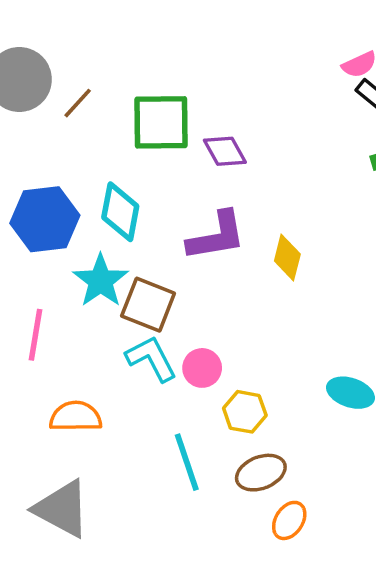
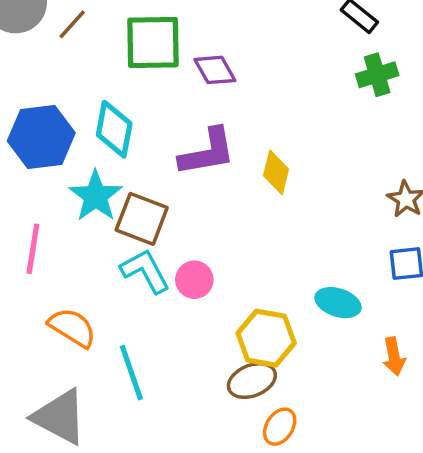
yellow hexagon: (245, 412) -> (266, 338), moved, size x1.4
orange semicircle: (76, 417) -> (72, 328), turned 33
cyan line: (187, 462) -> (131, 373), moved

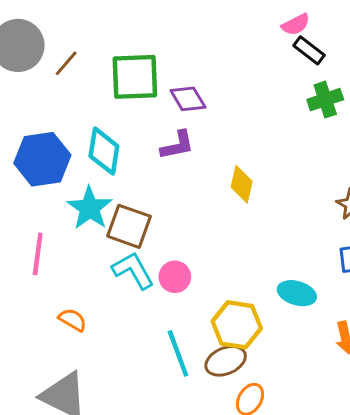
purple L-shape: (207, 152) -> (177, 145), moved, size x0.7
orange semicircle: (72, 328) -> (73, 320), size x0.7
cyan line: (131, 373) -> (178, 353), moved

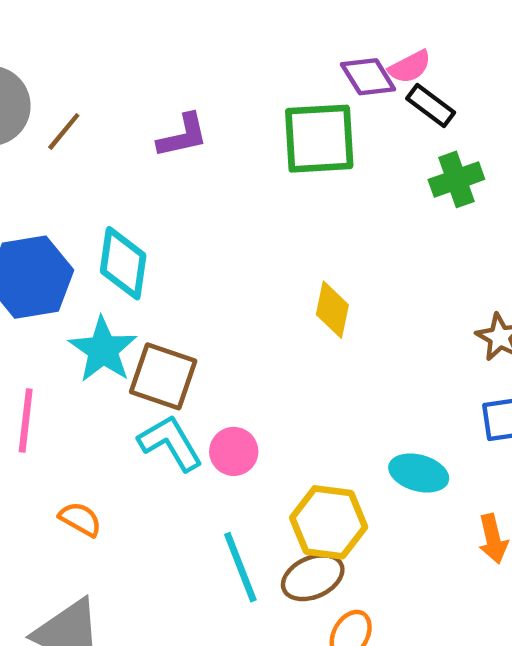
green square: (135, 77) -> (319, 139), moved
purple diamond: (188, 99) -> (368, 77), moved
purple L-shape: (177, 145) -> (183, 136), moved

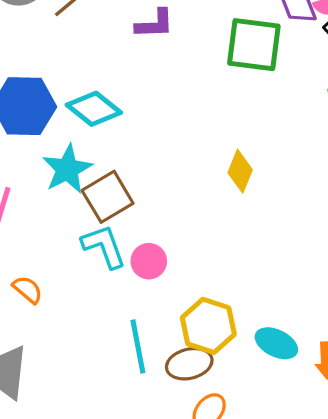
cyan diamond: (123, 263) -> (94, 109), turned -70
brown square: (163, 376) -> (108, 197), turned 30
cyan ellipse: (419, 473) -> (276, 343), moved

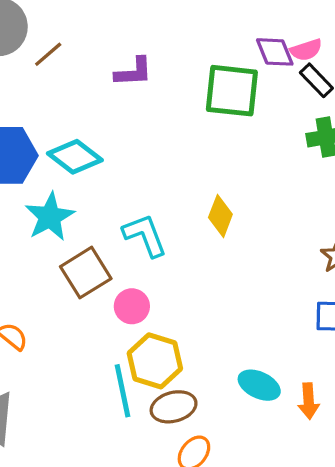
brown square: (108, 197) -> (86, 273), moved
cyan L-shape: (104, 246) -> (145, 235), moved
yellow hexagon: (208, 326) -> (155, 361), moved

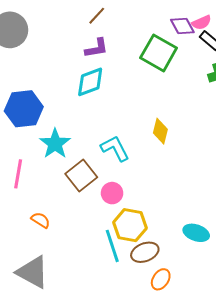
brown line: (48, 54) -> (97, 16), moved
green square: (232, 91) -> (159, 53), turned 30
cyan diamond: (75, 157) -> (90, 82), moved, turned -52

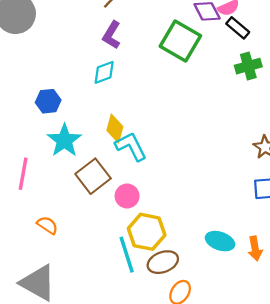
purple L-shape: (97, 48) -> (112, 35), turned 130
cyan diamond: (90, 82) -> (104, 72), size x0.7
blue hexagon: (24, 109) -> (48, 101), moved, size x0.6
yellow diamond: (160, 131) -> (115, 129), moved

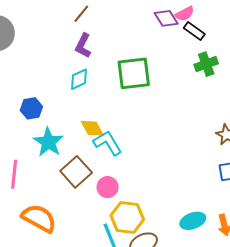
green square: (180, 41) -> (134, 73), moved, turned -33
yellow diamond: (115, 129) -> (92, 128), turned -40
orange semicircle: (47, 225) -> (39, 218), size x1.8
cyan ellipse: (220, 241) -> (193, 221), turned -35

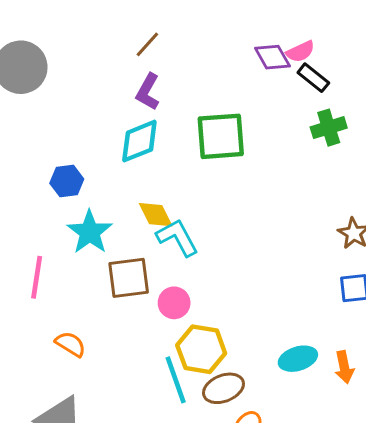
cyan diamond: (79, 79) -> (139, 141), size x1.4
brown square: (76, 172) -> (129, 278), turned 32
orange semicircle: (39, 218) -> (70, 344), size x0.6

